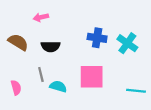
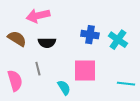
pink arrow: (41, 17) -> (38, 16), size x1.6
cyan semicircle: (58, 86) -> (64, 88), moved, turned 42
pink semicircle: (16, 88) -> (15, 81), size x1.5

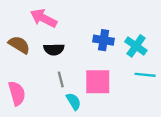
pink arrow: (38, 16) -> (43, 18), turned 40
gray line: (38, 69) -> (61, 79), moved
cyan line: (126, 84) -> (145, 75), moved

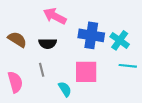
pink arrow: (43, 18) -> (55, 16), moved
blue cross: (104, 40) -> (91, 35), size x1.4
gray line: (61, 79) -> (42, 70), moved

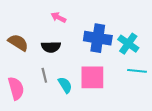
pink arrow: (55, 16) -> (59, 17), size x0.6
cyan semicircle: (65, 89) -> (65, 85), moved

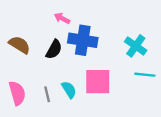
blue cross: (98, 38) -> (83, 40), moved
black semicircle: (51, 47) -> (54, 49), turned -60
gray line: (44, 75) -> (47, 94), moved

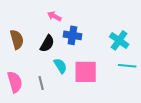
blue cross: (83, 40) -> (72, 35), size x0.7
brown semicircle: (19, 45) -> (17, 39), turned 42
cyan semicircle: (69, 90) -> (60, 66), moved

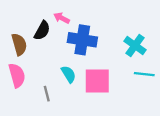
blue cross: (72, 35) -> (82, 40), size x1.4
black semicircle: (47, 44) -> (42, 31), moved
pink semicircle: (15, 82) -> (17, 75), moved

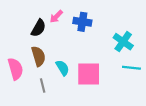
pink arrow: (62, 18) -> (56, 17), turned -72
blue cross: (82, 40) -> (82, 22), moved, size x0.7
brown semicircle: (19, 44) -> (38, 56), moved

